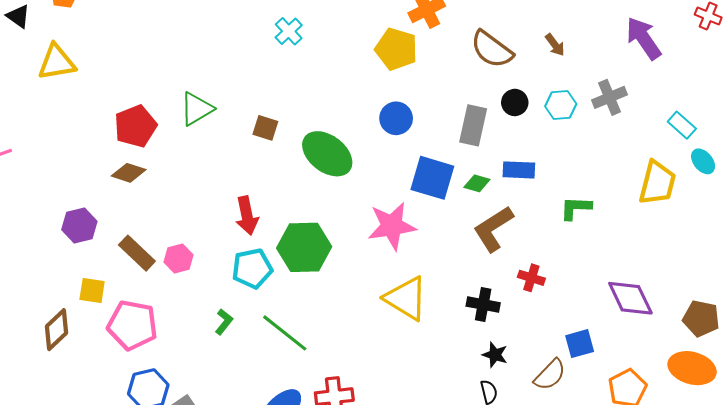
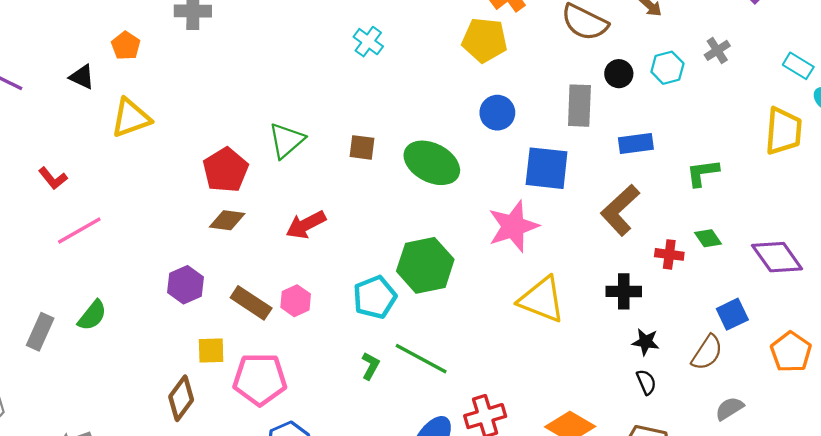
gray cross: (610, 97) -> (717, 50), size x0.7
green diamond: (477, 183) -> (708, 238), moved, turned 50
red arrow: (247, 216) -> (306, 225), moved, turned 84
green L-shape: (224, 322) -> (370, 366), moved

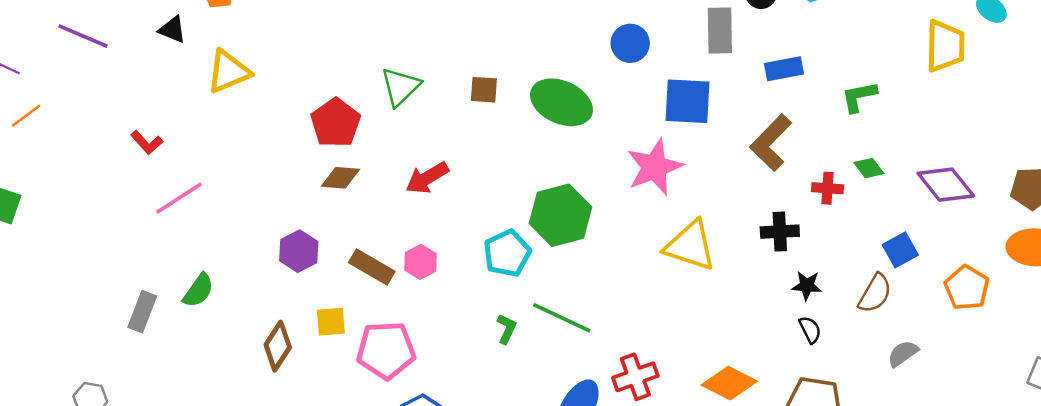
brown diamond: (181, 398) -> (278, 346), moved

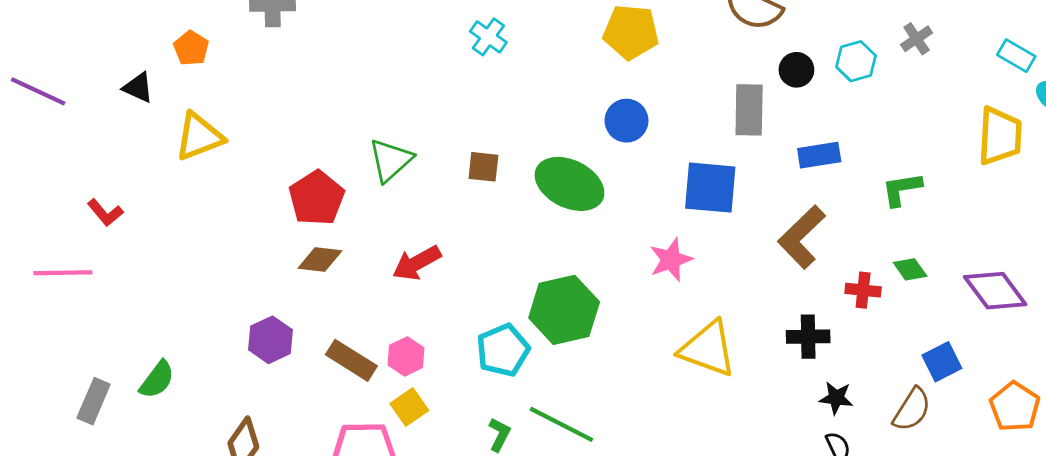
blue circle: (630, 43) -> (626, 121), moved
pink star: (655, 167) -> (671, 260), size x0.7
pink line: (179, 198) -> (63, 273), moved, turned 30
yellow square: (331, 322) -> (409, 407), moved, turned -32

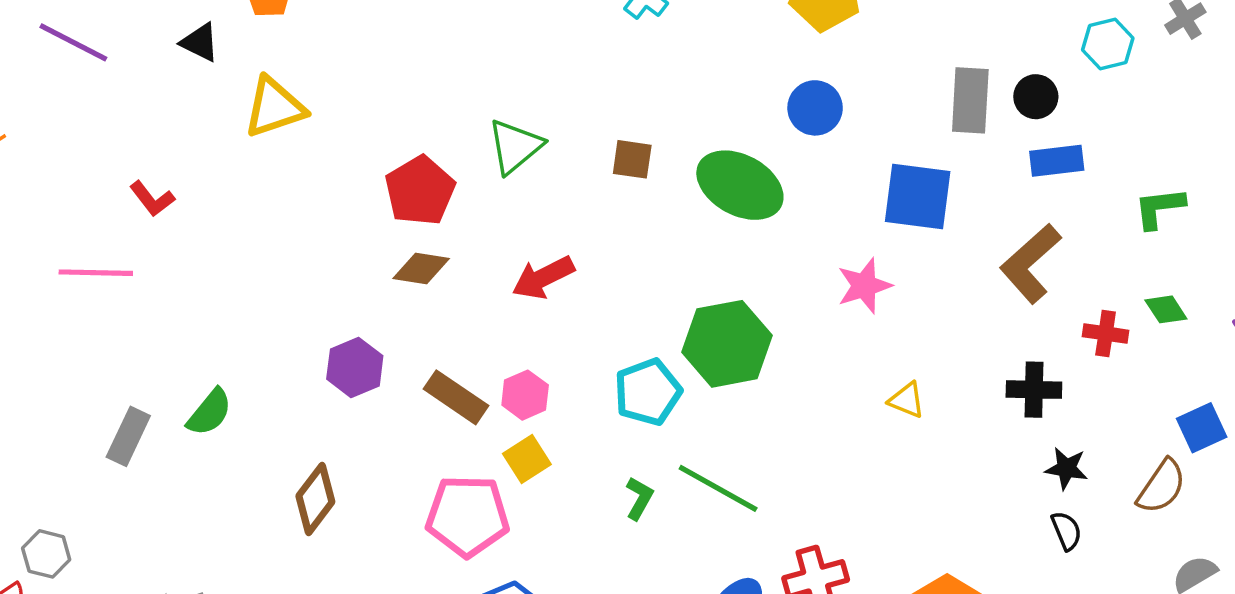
black circle: (796, 70) -> (1036, 97), moved
yellow triangle: (708, 349) -> (907, 400), size x0.5

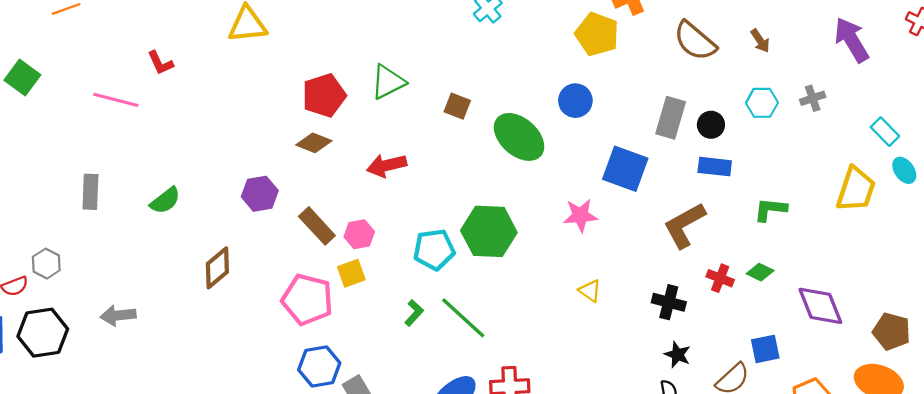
green diamond: (1166, 309) -> (760, 272), turned -44
gray rectangle: (128, 436) -> (90, 192), moved, turned -36

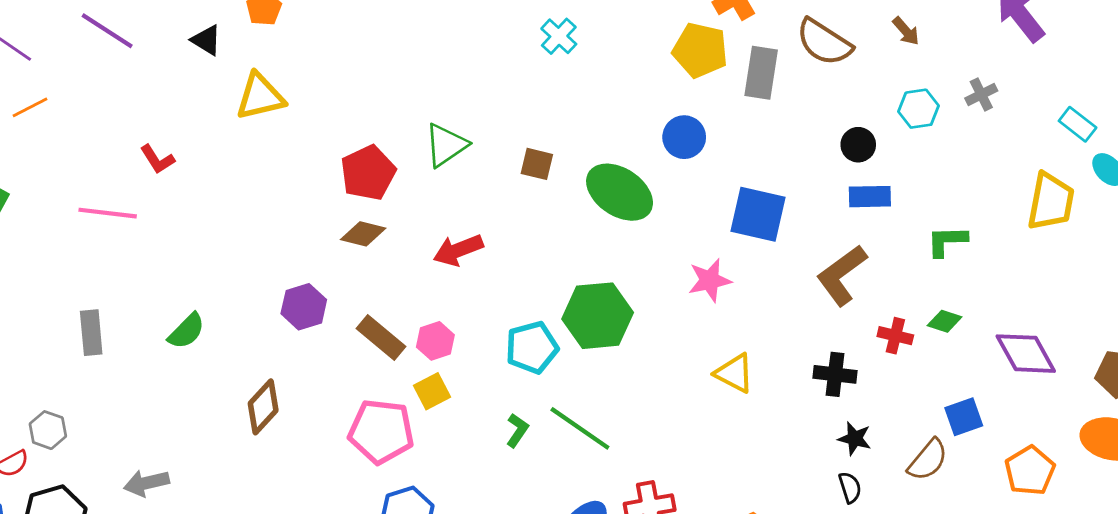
gray rectangle: (671, 118) -> (761, 73), moved
yellow triangle: (590, 291) -> (734, 373), size x1.4

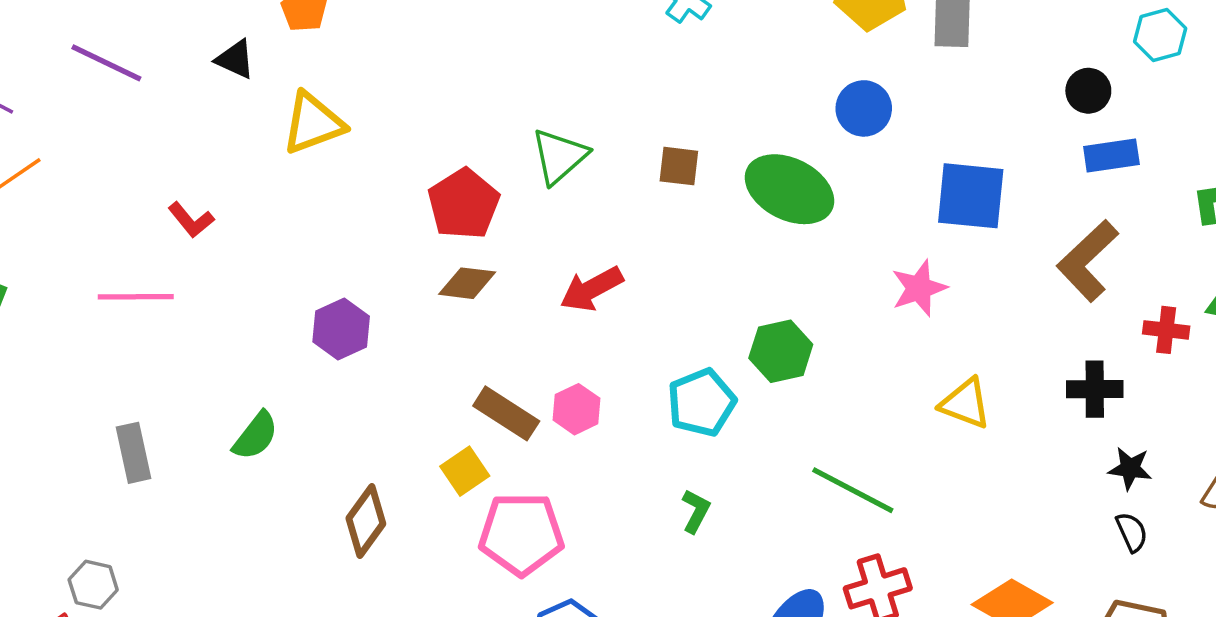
purple hexagon: (304, 307) -> (341, 329), moved
green hexagon: (598, 316) -> (781, 351), size x0.7
yellow square: (432, 391) -> (465, 471), moved
green line: (580, 428) -> (853, 490), moved

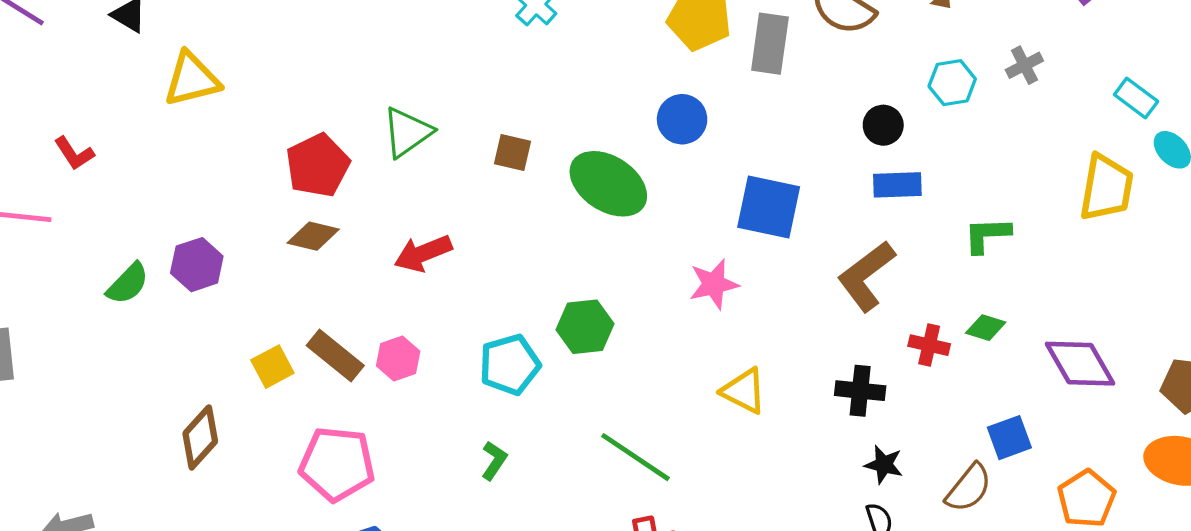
green semicircle: (256, 436) -> (128, 284), moved
yellow square: (465, 471) -> (272, 367), moved

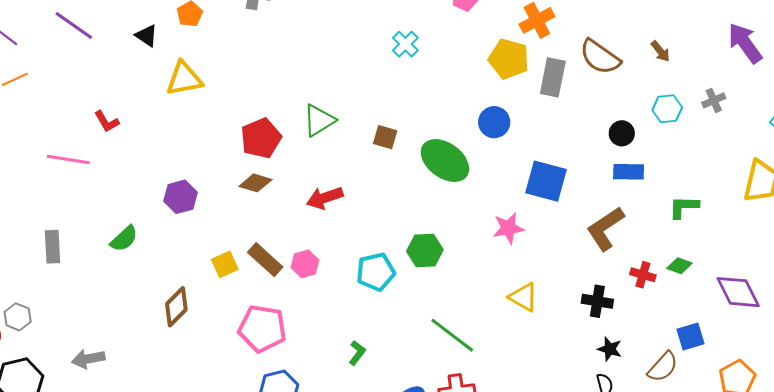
green semicircle: (128, 284) -> (124, 239), moved
green L-shape: (494, 460) -> (357, 353), moved

